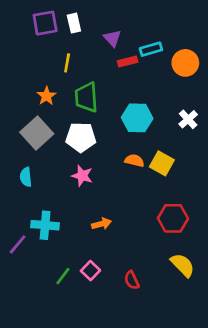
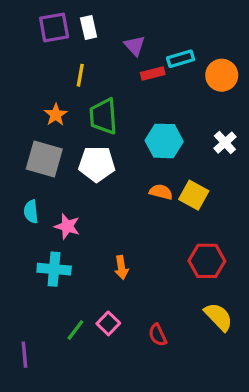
gray square: (37, 133) -> (44, 159), turned -32
pink star: (82, 176) -> (67, 226), moved
orange arrow: (101, 224) -> (121, 267), turned 96
purple line: (18, 244) -> (24, 355), moved, turned -45

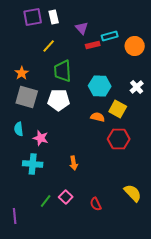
yellow line: (80, 75) -> (49, 46), turned 32
orange star: (56, 115) -> (22, 73), moved
yellow square: (194, 195) -> (118, 109), moved
red hexagon: (207, 261) -> (119, 139), moved

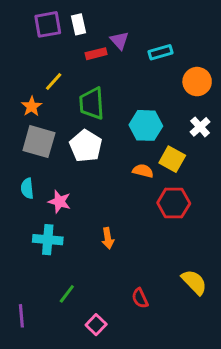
red rectangle: (93, 45) -> (96, 54), moved
yellow line: (49, 46) -> (54, 82), moved
orange circle: (135, 46) -> (197, 82), moved
white pentagon: (59, 100) -> (86, 146), turned 30
pink square: (66, 197) -> (96, 325), moved

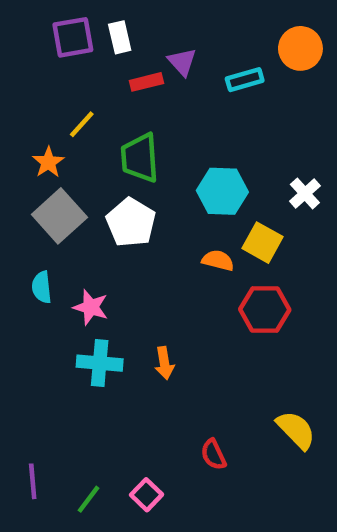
orange circle: (197, 82) -> (300, 48), moved
gray square: (39, 142) -> (59, 216), turned 32
cyan cross: (48, 240) -> (100, 363), moved
green line: (67, 294) -> (88, 499), moved

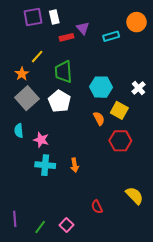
orange semicircle: (218, 260) -> (99, 118), turned 48

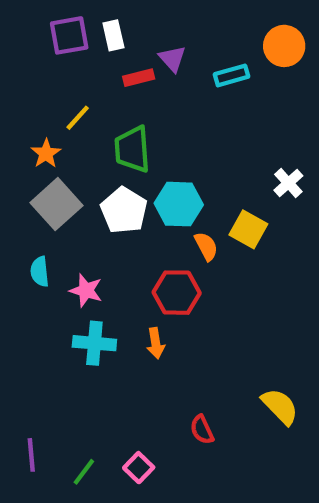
cyan hexagon: (101, 87) -> (179, 204), moved
red hexagon: (120, 141) -> (177, 293), moved

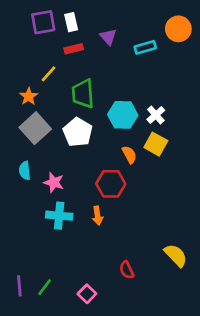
red rectangle: (139, 78) -> (74, 49), moved
white cross: (288, 183) -> (156, 115), moved
cyan hexagon: (179, 204) -> (123, 115), moved
green line: (84, 472) -> (45, 287), moved

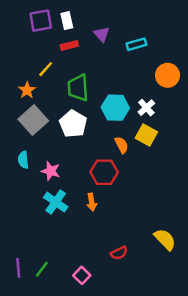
orange circle: (178, 29) -> (168, 75), moved
cyan cross: (59, 216) -> (56, 202), turned 30
red semicircle: (127, 270) -> (119, 253), turned -91

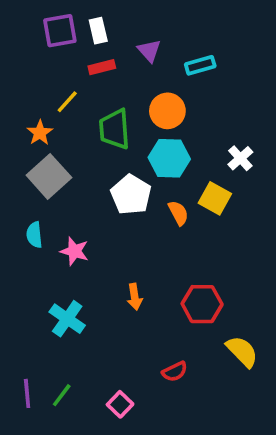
orange circle: (168, 75) -> (167, 111), moved
white cross: (146, 108) -> (240, 158), moved
white pentagon: (73, 124) -> (131, 195), moved
red hexagon: (104, 172) -> (202, 304), moved
cyan cross: (56, 202) -> (67, 319), moved

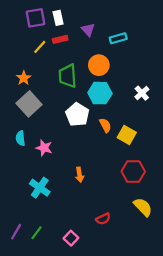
yellow line: (67, 102) -> (40, 47), moved
yellow square: (215, 198) -> (127, 135), moved
red hexagon: (202, 304) -> (133, 172), moved
purple line: (27, 393) -> (16, 232), turned 35

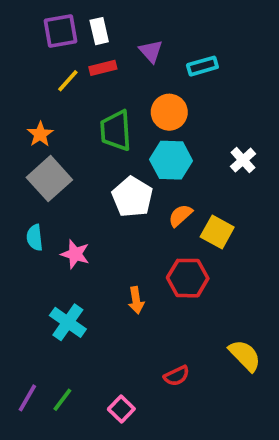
orange semicircle: (105, 125) -> (180, 215), turned -104
red hexagon: (133, 172) -> (188, 278), moved

